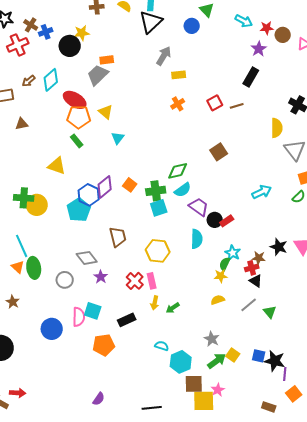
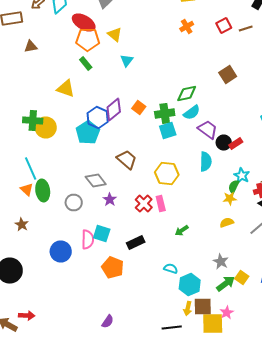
brown trapezoid: (118, 237) -> (127, 160), turned -35
yellow arrow: (155, 303) -> (188, 308), moved
orange pentagon: (104, 345) -> (113, 268), turned 30
black line: (152, 408) -> (172, 328), moved

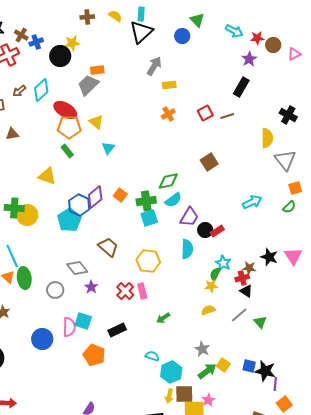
purple trapezoid: (208, 130) -> (189, 217), turned 85

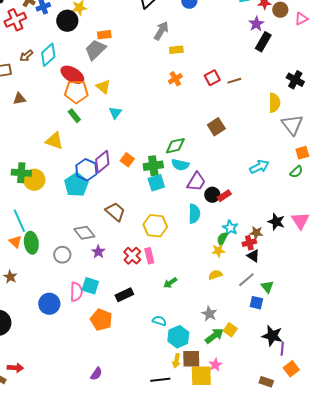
black rectangle: (241, 87) -> (263, 42), moved
cyan semicircle: (173, 200) -> (180, 165), turned 48
blue square: (249, 366) -> (256, 303), moved

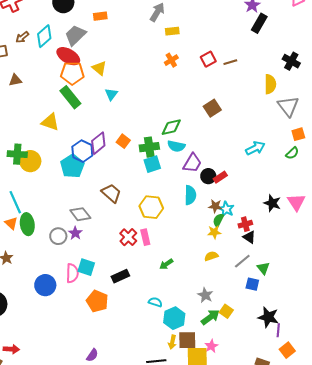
gray trapezoid: (95, 50) -> (75, 35), moved
green rectangle: (74, 116) -> (70, 97), size x1.6
brown star: (256, 233) -> (215, 206), moved
purple star: (98, 252) -> (75, 233), moved

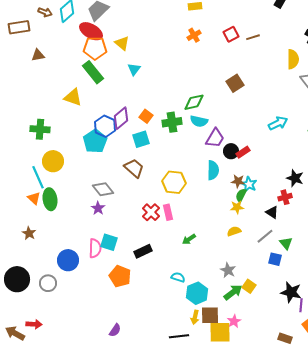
brown arrow: (22, 37) -> (45, 12), turned -120
yellow circle: (30, 161) -> (53, 161), moved
cyan square: (152, 164) -> (141, 139), moved
red cross: (245, 224) -> (285, 197), moved
gray circle: (58, 236) -> (48, 283), moved

